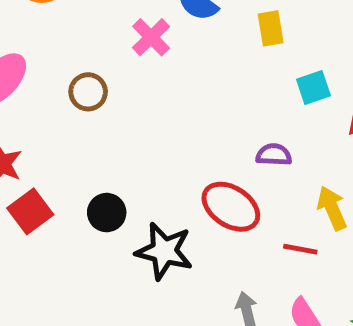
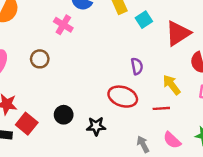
cyan square: (313, 87) -> (144, 20), moved
purple semicircle: (274, 155) -> (137, 66), turned 91
black star: (164, 251) -> (96, 126), size x0.7

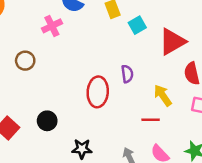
pink cross: (63, 25) -> (52, 26), turned 30
red ellipse: (123, 97) -> (98, 92), moved, turned 72
black star: (96, 126) -> (82, 149), moved

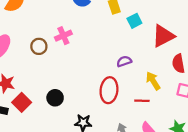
pink cross: (52, 26) -> (63, 36), moved
purple semicircle: (127, 74) -> (124, 61), turned -104
red ellipse: (98, 92) -> (109, 90), moved

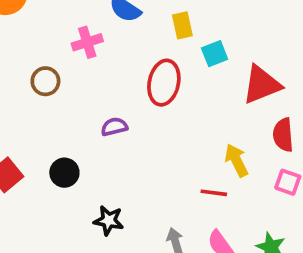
pink cross: (63, 36) -> (87, 42), moved
purple semicircle: (124, 61) -> (114, 127), moved
red ellipse: (109, 90) -> (164, 83), moved

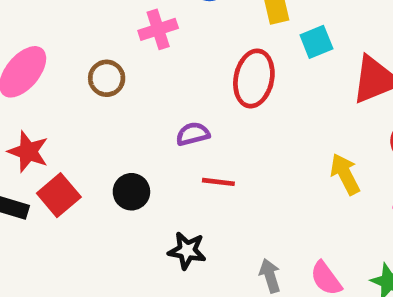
red line: (214, 193) -> (218, 182), moved

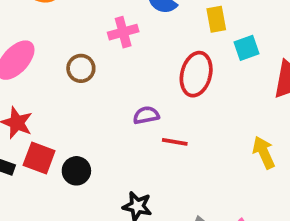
red line: (218, 182) -> (175, 142), moved
black circle: (131, 192) -> (76, 171), moved
red square: (59, 195) -> (39, 158), turned -32

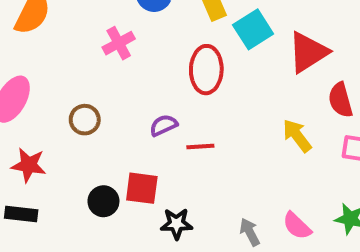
cyan square: (246, 48) -> (253, 29), size x1.4
brown circle: (81, 68) -> (85, 120), moved
red square: (39, 158) -> (142, 188), moved

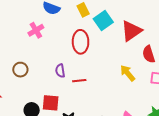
purple semicircle: (164, 125) -> (60, 71), turned -72

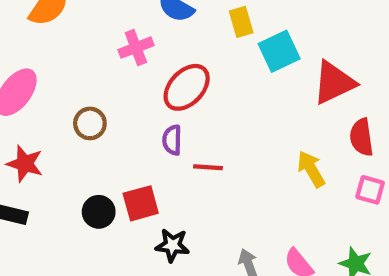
red ellipse: (81, 42) -> (187, 87), moved, turned 35
red square: (51, 103) -> (141, 203), turned -30

